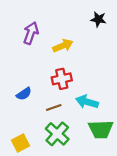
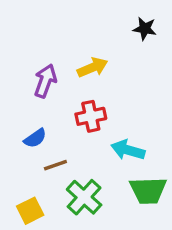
purple arrow: (31, 33) -> (45, 81), moved
brown line: (54, 108) -> (55, 165), moved

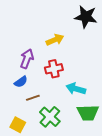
black star: (145, 29) -> (86, 17), size x1.6
purple arrow: (45, 81) -> (27, 59), moved
yellow square: (30, 211) -> (18, 125), turned -35

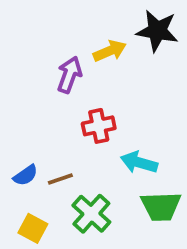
yellow arrow: (55, 40) -> (110, 51), moved
purple arrow: (27, 59) -> (69, 75), moved
blue semicircle: (21, 82) -> (26, 175), moved

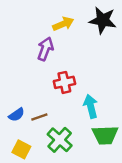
yellow arrow: (110, 51) -> (63, 24), moved
cyan arrow: (139, 162) -> (91, 106), turned 60

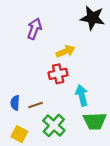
yellow arrow: (63, 24) -> (66, 51), moved
purple arrow: (45, 49) -> (34, 29), moved
blue semicircle: (17, 115) -> (15, 103), turned 128

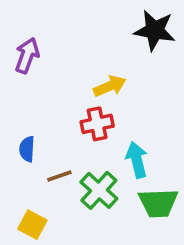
purple arrow: (34, 29) -> (27, 56), moved
blue semicircle: (15, 103) -> (27, 149), moved
green cross: (54, 125) -> (99, 190), moved

